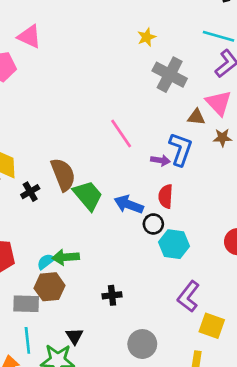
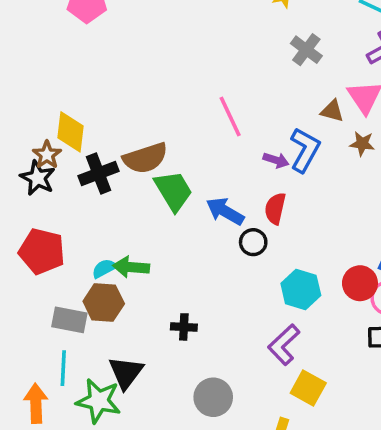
gray cross: (170, 75) -> (306, 50), size x0.7
brown semicircle: (63, 175) -> (145, 158), turned 84
black cross: (30, 192) -> (99, 173), size x1.5
cyan hexagon: (174, 244) -> (301, 289), moved
black triangle: (74, 336) -> (126, 373), size x1.5

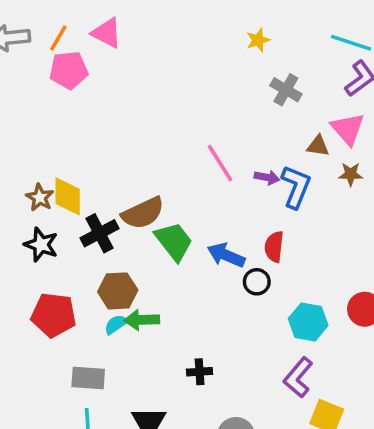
brown star: (47, 155) -> (40, 197), moved
purple arrow: (276, 160) -> (267, 177), moved
brown hexagon: (104, 302) -> (118, 291), moved

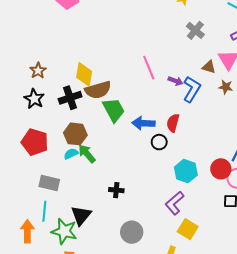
yellow diamond: (68, 196) -> (84, 74), moved
blue arrow: (226, 255) -> (143, 123), turned -30
green arrow: (142, 320) -> (87, 154), turned 42

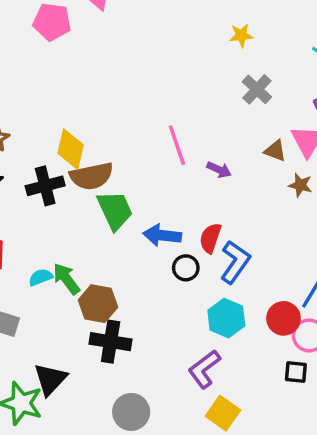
blue L-shape: (192, 89) -> (235, 262), moved
brown hexagon: (75, 134) -> (98, 304), moved
black cross: (116, 190) -> (111, 342), size x1.6

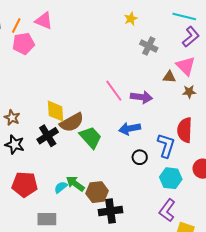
purple arrow: (219, 170) -> (141, 97), size x1.5
blue arrow: (162, 235) -> (130, 129), moved
red semicircle: (210, 238) -> (185, 130), moved, size x1.4

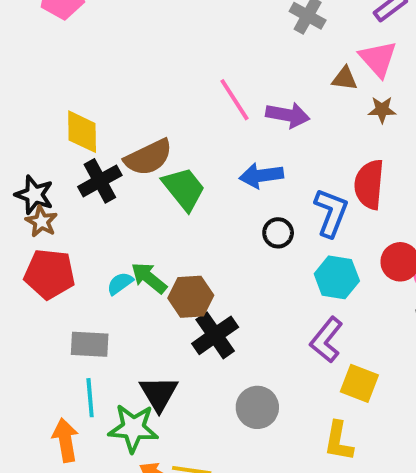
yellow diamond: (56, 111) -> (82, 132), moved
brown star: (12, 118) -> (41, 222), moved
black cross: (111, 211) -> (215, 335), turned -30

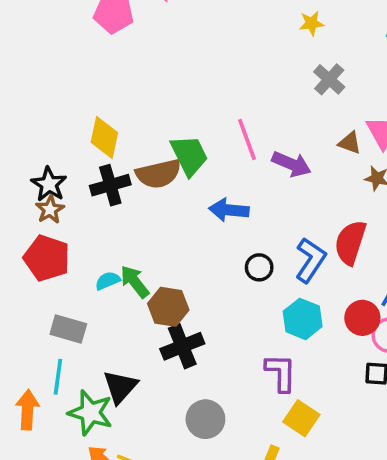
blue arrow: (261, 176) -> (229, 210), moved
green trapezoid: (184, 189) -> (189, 155), moved
purple L-shape: (326, 340) -> (281, 373), turned 129

